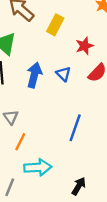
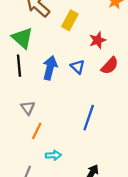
cyan arrow: (38, 167) -> (53, 155), size x0.6

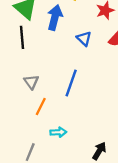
blue arrow: (50, 68) -> (55, 17), moved
blue line: (89, 118) -> (71, 83), moved

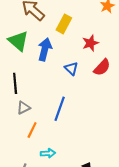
black line: (22, 37) -> (15, 83), moved
gray triangle: (31, 82) -> (24, 108), turned 40

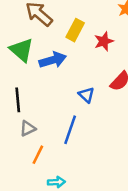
red star: (90, 43) -> (104, 41), moved
blue arrow: (45, 49) -> (53, 60), turned 60
blue triangle: (71, 68) -> (86, 95), moved

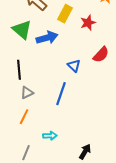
orange line: (38, 155) -> (24, 117), moved

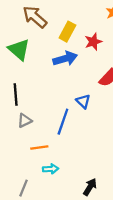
blue arrow: (47, 38) -> (65, 59), moved
blue triangle: (74, 66) -> (83, 101), moved
orange line: (24, 117) -> (39, 148), moved, turned 56

